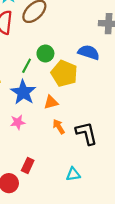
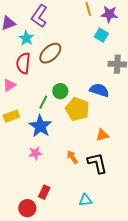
orange triangle: (51, 102) -> (102, 135), moved

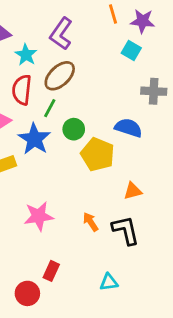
purple L-shape: (39, 16) -> (61, 34), moved
green line: (43, 102) -> (50, 108), moved
blue star: (40, 126) -> (34, 139), moved
pink star: (35, 153) -> (39, 216), size x1.5

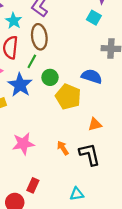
brown ellipse: (60, 76) -> (39, 37), turned -55

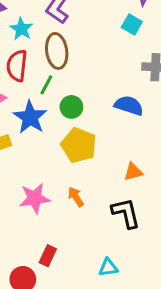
yellow pentagon: (68, 97) -> (79, 145), moved
orange arrow: (63, 148) -> (76, 197), moved

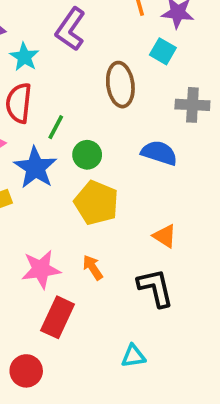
brown ellipse: (57, 51) -> (120, 85), moved
orange triangle: (133, 172) -> (165, 236), turned 48
red rectangle: (48, 256) -> (58, 317), moved, size x1.5

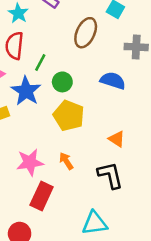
brown ellipse: (120, 85) -> (86, 33), turned 32
cyan triangle: (133, 356) -> (95, 223), size x1.5

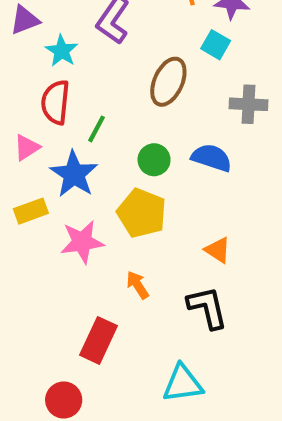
green circle: (62, 82) -> (154, 160), moved
pink star: (30, 162) -> (82, 242), moved

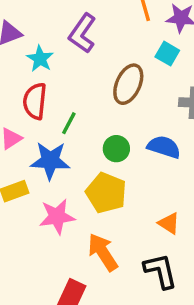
blue star: (74, 174) -> (50, 161), turned -30
orange arrow: (138, 285) -> (103, 252), size x1.6

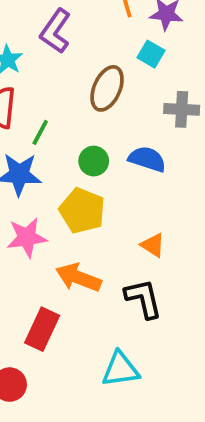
orange arrow: (103, 252) -> (78, 278), turned -36

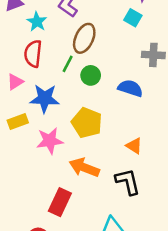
brown ellipse: (107, 88) -> (84, 38), moved
green line: (40, 132) -> (68, 64), moved
green circle: (94, 161) -> (91, 75), moved

